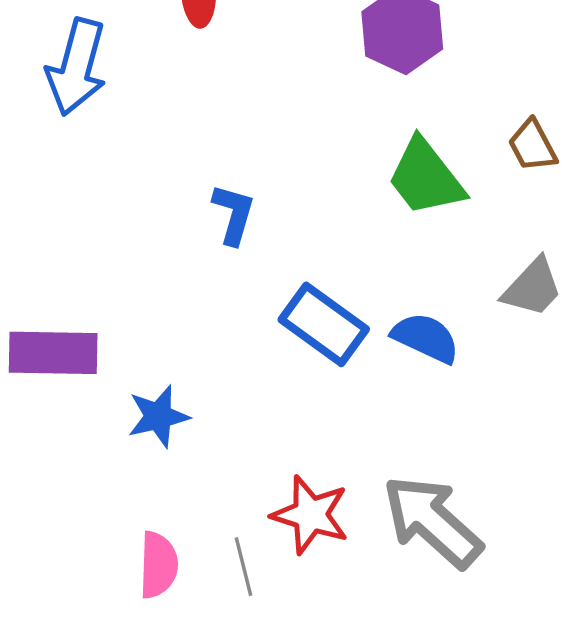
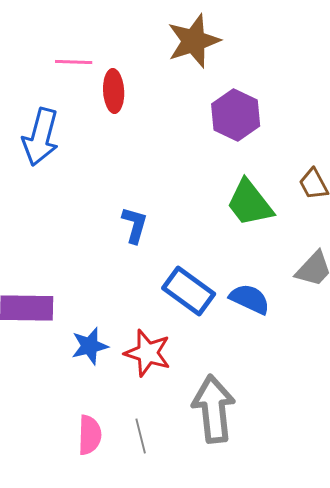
red star: (310, 515) -> (148, 353), moved
gray arrow: (432, 522) -> (214, 409), moved, turned 42

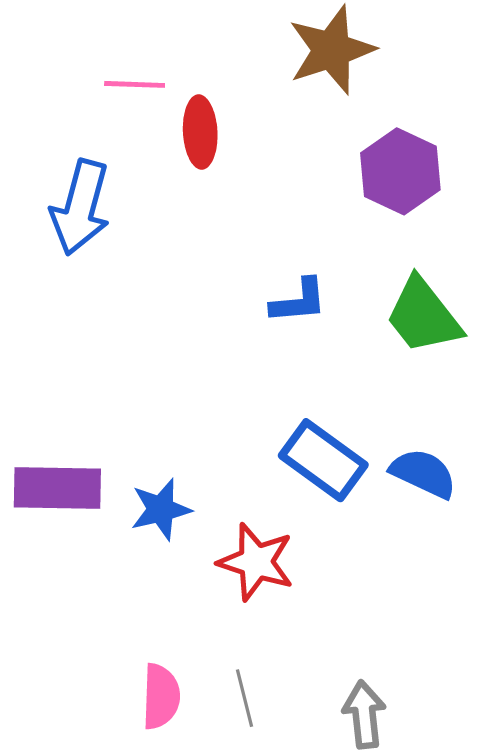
blue L-shape: (135, 225) -> (299, 301), moved, turned 69
blue star: (90, 346) -> (161, 509), moved
gray arrow: (214, 409) -> (364, 715), moved, size x0.6

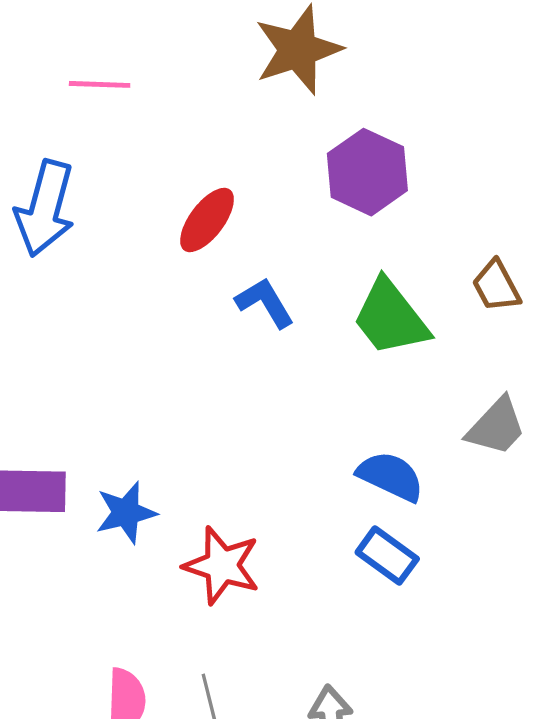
red ellipse: (200, 132) -> (207, 220), moved, turned 40
blue L-shape: (299, 301) -> (265, 303), turned -116
blue rectangle: (323, 460) -> (387, 556), moved, size x0.7

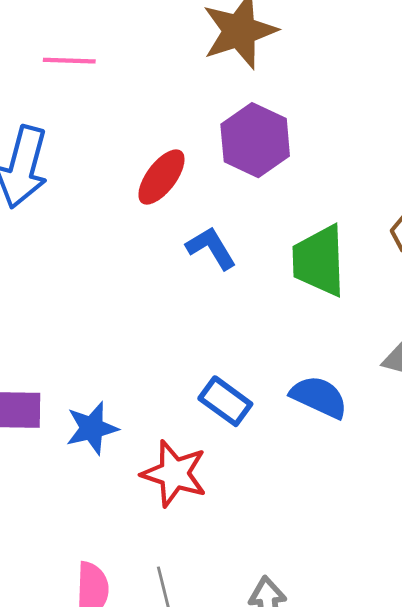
purple hexagon: (367, 172) -> (255, 140), moved
green trapezoid: (391, 318) -> (319, 261), turned 36
blue rectangle: (387, 556) -> (225, 401), moved

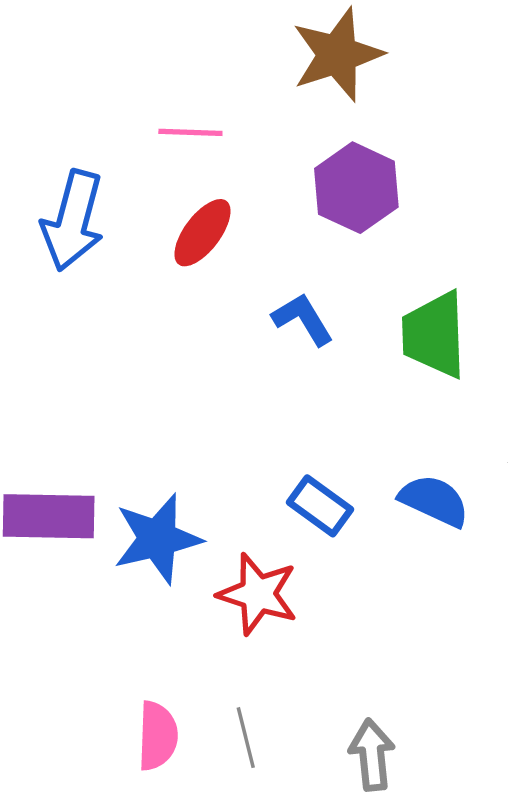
pink line: (69, 61) -> (190, 132), moved
red ellipse: (161, 177) -> (202, 233), moved
blue star: (92, 428) -> (158, 539), size x1.4

